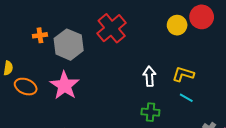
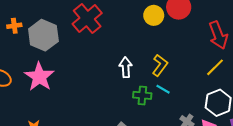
yellow L-shape: (183, 74) -> (160, 65), turned 110
green cross: (150, 112) -> (142, 95), moved

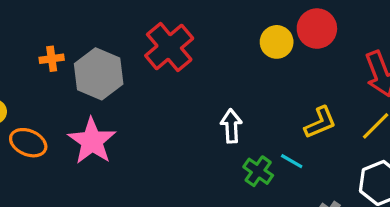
yellow L-shape: (160, 65) -> (320, 123), moved, turned 30
green cross: (142, 95) -> (258, 171), turned 30

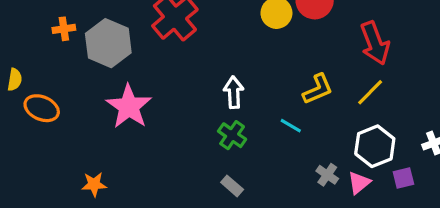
pink star: (92, 141) -> (129, 107), moved
green cross: (258, 171) -> (232, 135), moved

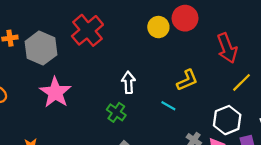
yellow line: (370, 92) -> (242, 82), moved
green cross: (232, 135) -> (116, 112), moved

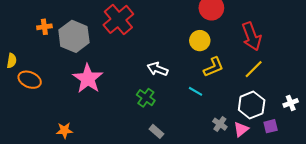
yellow circle: (158, 27) -> (200, 41), moved
white arrow: (128, 82) -> (157, 69), turned -66
yellow line: (242, 82) -> (254, 69), moved

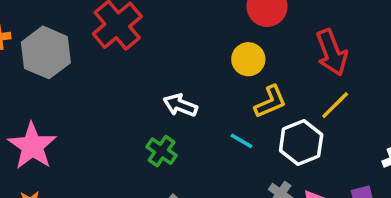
pink star: (88, 79) -> (32, 146), moved
white hexagon: (252, 105) -> (301, 143), moved

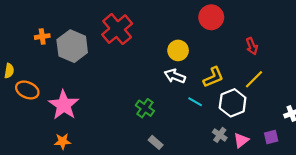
red arrow: (332, 52) -> (252, 46), size x0.6
yellow circle: (248, 59) -> (178, 50), moved
white arrow: (180, 105) -> (175, 76), moved

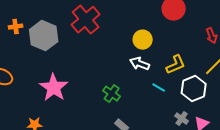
pink star: (64, 105) -> (54, 88), moved

